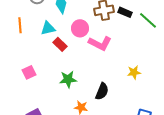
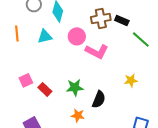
green line: (148, 20) -> (141, 39), moved
red rectangle: (60, 44) -> (45, 89), moved
green star: (68, 79) -> (75, 87), moved

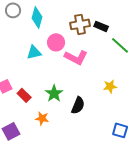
cyan triangle: (45, 36) -> (34, 52), moved
green star: (75, 87) -> (54, 93), turned -30
orange star: (78, 115) -> (42, 118), moved

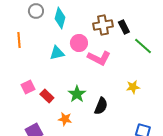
black rectangle: (101, 26) -> (124, 27), turned 40

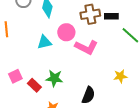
black rectangle: (124, 27) -> (111, 16), turned -64
green star: (77, 94) -> (54, 78), moved, turned -30

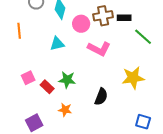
pink circle: (66, 32) -> (81, 24), moved
yellow star: (120, 76) -> (133, 78), size x1.6

